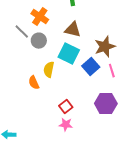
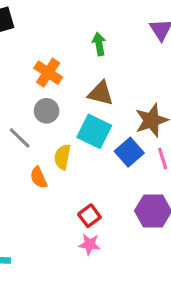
gray line: (22, 32) -> (20, 138), moved

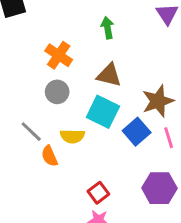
gray line: (20, 138) -> (31, 132), moved
yellow semicircle: (62, 157) -> (72, 136), turned -100

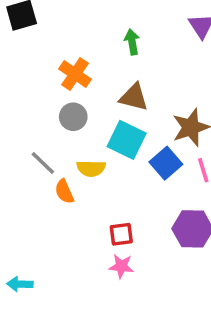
red square: (98, 193) -> (121, 234), turned 30

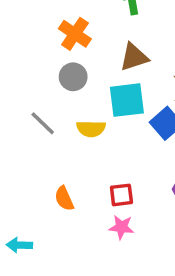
brown triangle: (134, 97) -> (134, 57), turned -32
cyan square: (127, 140) -> (127, 100), turned -33
orange semicircle: (64, 192) -> (64, 199), moved

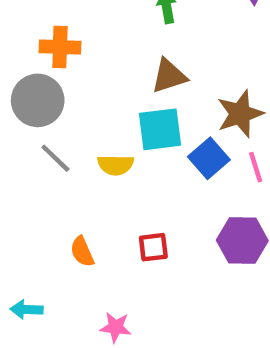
orange cross: (75, 34) -> (60, 47), moved, turned -32
gray circle: (73, 77) -> (38, 100), moved, size x1.5
pink star: (121, 227) -> (116, 327), moved

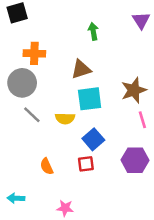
brown triangle: (169, 76) -> (81, 69), moved
blue square: (209, 158) -> (93, 139), moved

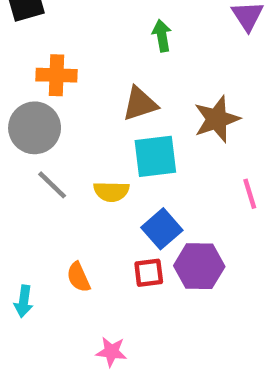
brown star: (134, 90) -> (217, 119), moved
purple hexagon: (135, 160) -> (199, 266), moved
cyan arrow: (16, 198) -> (24, 301), moved, turned -84

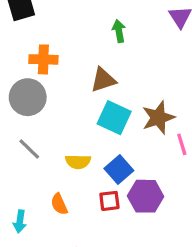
brown star: (217, 119) -> (158, 118), moved
cyan square: (155, 156) -> (114, 118), turned 32
gray line: (52, 185) -> (29, 149), moved
yellow semicircle: (111, 192) -> (78, 162), moved

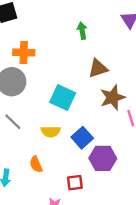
brown triangle: (103, 80) -> (98, 68), moved
cyan square: (114, 118) -> (63, 98), moved
red square: (109, 201) -> (75, 183), moved

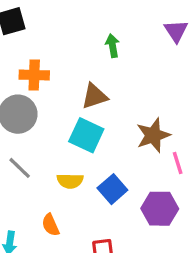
brown triangle: (98, 68) -> (95, 96), moved
purple hexagon: (103, 158) -> (160, 209), moved

